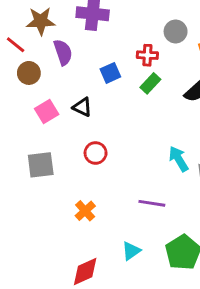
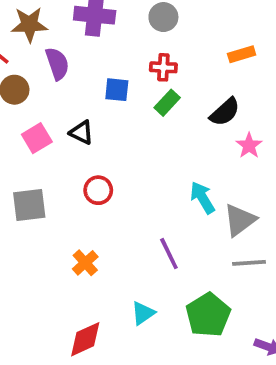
gray circle: (176, 31) -> (163, 17), moved
blue square: (110, 73) -> (117, 90), turned 30
purple line: (152, 203) -> (169, 254), turned 55

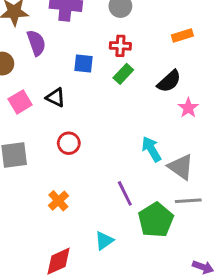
gray triangle: (240, 220) -> (181, 167), turned -48
green pentagon: (208, 315) -> (156, 220), moved

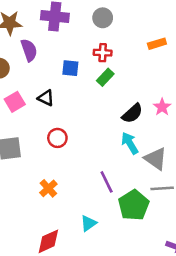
black semicircle: (169, 81) -> (132, 113), moved

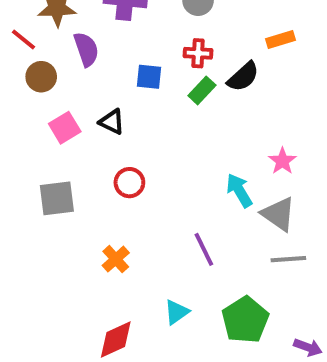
pink star: (162, 107) -> (282, 161), moved
black semicircle: (132, 113) -> (243, 77), moved
green pentagon: (134, 205) -> (245, 320), moved

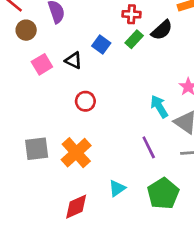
blue square: (149, 77) -> (101, 45), moved, turned 30
gray square: (57, 198) -> (37, 149), moved
purple line: (204, 249) -> (149, 147), moved
orange cross: (116, 259) -> (76, 153), size x1.6

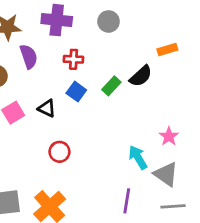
red cross: (132, 14) -> (73, 59), moved
purple line: (149, 147) -> (127, 201), turned 35

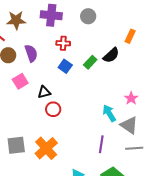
orange rectangle: (167, 49) -> (130, 36), turned -48
purple semicircle: (29, 57) -> (31, 53), moved
black triangle: (47, 108) -> (44, 92), moved, turned -40

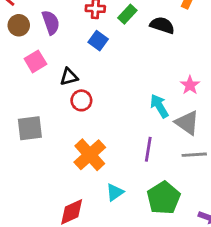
black semicircle: (111, 55) -> (162, 25), turned -120
green rectangle: (90, 62) -> (127, 14), moved
gray square: (16, 145) -> (30, 128), moved
orange cross: (46, 148) -> (90, 155), moved

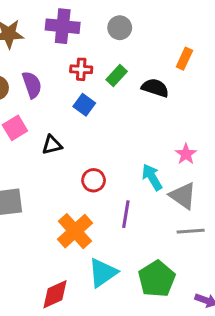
red circle: (81, 100) -> (94, 180), moved
purple line: (148, 149) -> (126, 214), moved
cyan triangle: (115, 192) -> (103, 273), size x1.5

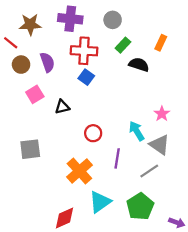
red cross: (81, 69) -> (84, 51), size x1.6
green rectangle: (117, 75) -> (123, 45), moved
gray line: (191, 231) -> (149, 171), moved, turned -30

